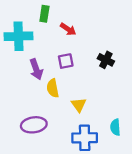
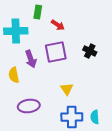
purple square: (66, 61) -> (56, 52), size x1.6
yellow semicircle: (53, 88) -> (14, 75), moved
cyan semicircle: (115, 127) -> (95, 117), moved

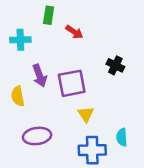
cyan cross: (16, 31) -> (20, 40), size x0.7
purple square: (56, 52) -> (72, 83), moved
cyan semicircle: (95, 117) -> (122, 137), moved

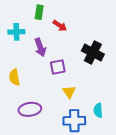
black cross: (115, 65) -> (93, 53), size x1.5
purple arrow: (40, 76) -> (40, 47), moved
purple square: (72, 83) -> (58, 67), size x0.7

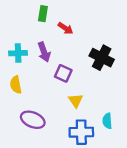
cyan cross: (16, 32) -> (18, 53), moved
purple square: (58, 67) -> (63, 73), turned 35
purple ellipse: (30, 109) -> (33, 120), turned 30

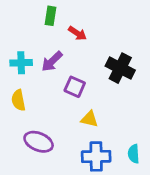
purple arrow: (44, 52) -> (52, 61), turned 66
yellow triangle: (76, 101) -> (89, 119), turned -42
cyan semicircle: (107, 121) -> (134, 154), moved

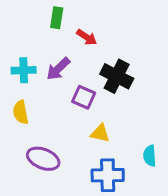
black cross: (120, 68) -> (117, 76), moved
cyan semicircle: (134, 154) -> (150, 156), moved

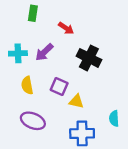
green rectangle: (57, 18) -> (33, 13), moved
purple square: (84, 97) -> (59, 87), moved
yellow semicircle: (21, 112) -> (27, 85), moved

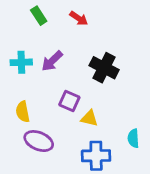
green rectangle: (33, 13) -> (39, 16), turned -42
red arrow: (66, 28) -> (79, 18), moved
yellow semicircle: (27, 85) -> (23, 112), moved

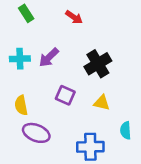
green rectangle: (39, 16) -> (26, 13), moved
black cross: (104, 68) -> (98, 64), turned 32
yellow triangle: (89, 118) -> (102, 103), moved

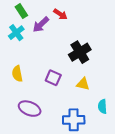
purple arrow: (49, 57) -> (41, 24), moved
cyan cross: (20, 59) -> (16, 33), moved, turned -35
yellow semicircle: (21, 105) -> (17, 74), moved

